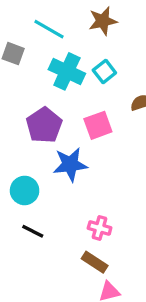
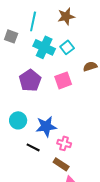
cyan line: (49, 29) -> (33, 21), turned 72
blue star: (70, 164) -> (46, 126), moved
black line: (33, 231) -> (33, 147), moved

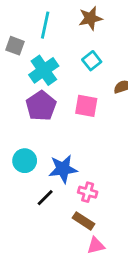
cyan cross: (44, 47) -> (44, 70), moved, turned 30
pink square: (63, 80) -> (86, 106), turned 30
black line: (33, 147) -> (45, 198), turned -72

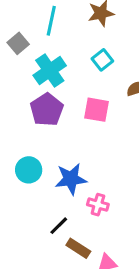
gray square: (15, 46) -> (18, 43), turned 30
black line: (45, 198) -> (59, 226), moved
brown rectangle: (84, 221) -> (78, 248), moved

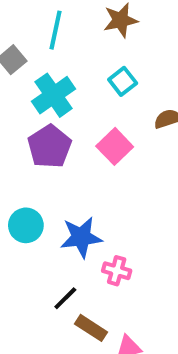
pink square: (96, 110) -> (115, 146), turned 36

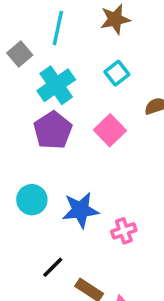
pink cross: (117, 271) -> (124, 231), moved, turned -35
black line: (65, 298) -> (53, 267), moved

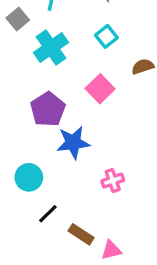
purple pentagon: (53, 130) -> (48, 109), moved
cyan circle: (32, 200) -> (29, 177), moved
blue star: (80, 210) -> (73, 143), moved

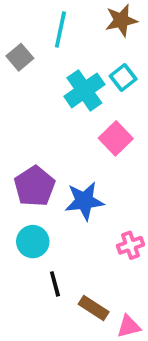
cyan cross: (51, 48) -> (84, 90), moved
purple pentagon: (48, 109) -> (35, 186), moved
black line: (48, 214) -> (55, 284), turned -60

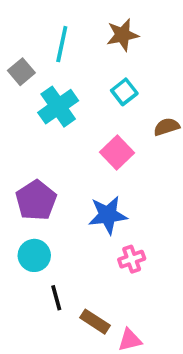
cyan cross: (84, 90) -> (58, 107), moved
blue star: (84, 201) -> (108, 215), moved

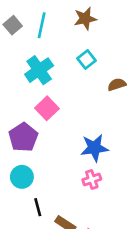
gray square: (21, 72) -> (13, 25), moved
pink square: (117, 153) -> (47, 108), moved
blue star: (108, 215) -> (94, 148), moved

